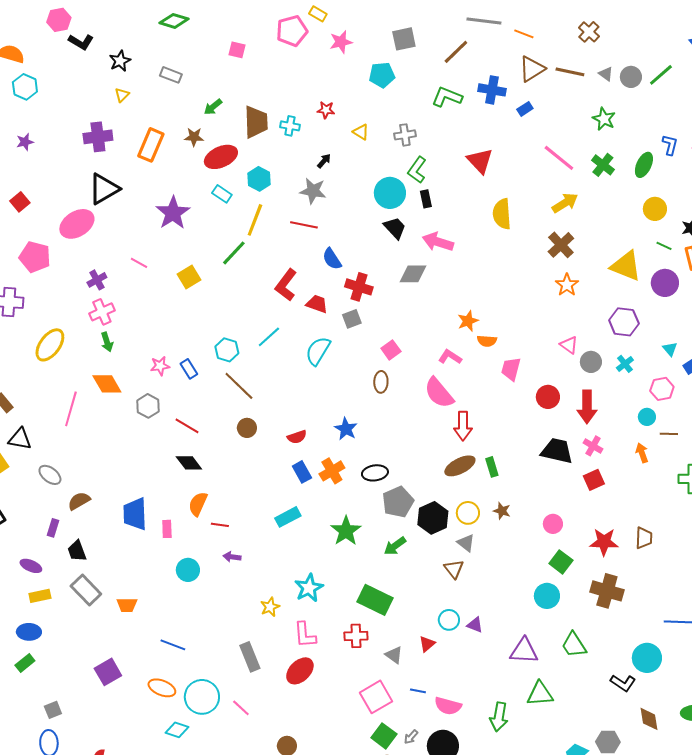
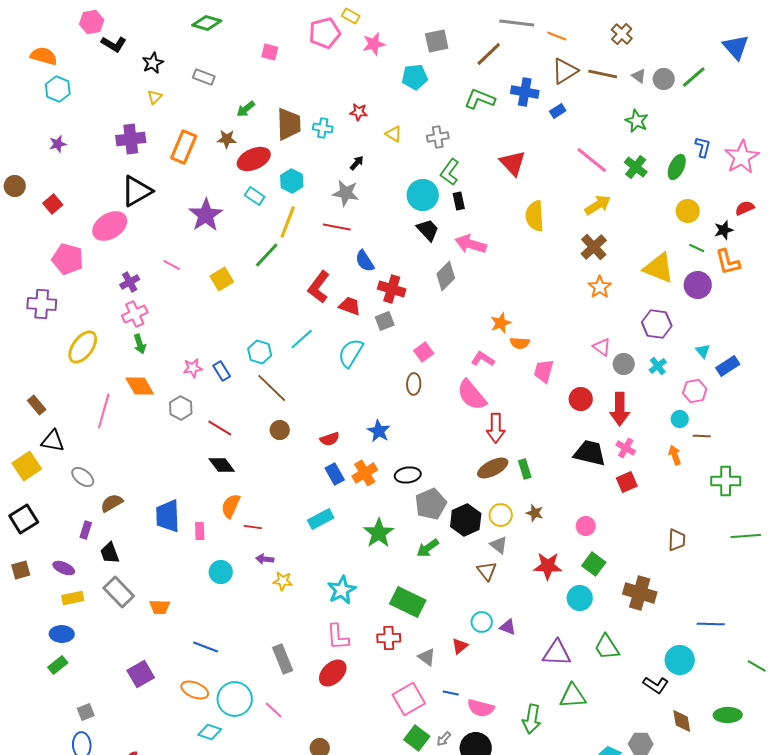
gray diamond: (413, 274) -> (446, 276), turned -44
red star: (604, 542) -> (548, 566), moved
yellow star: (270, 607) -> (283, 581), moved, turned 30

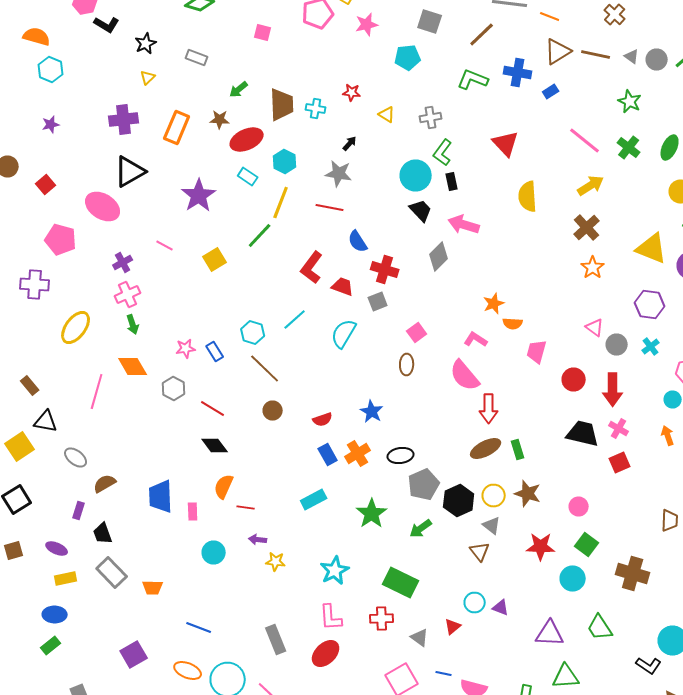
gray square: (437, 41) -> (430, 22), turned 30
pink ellipse: (110, 226) -> (103, 206), turned 64
brown star: (535, 513) -> (528, 494), size x1.5

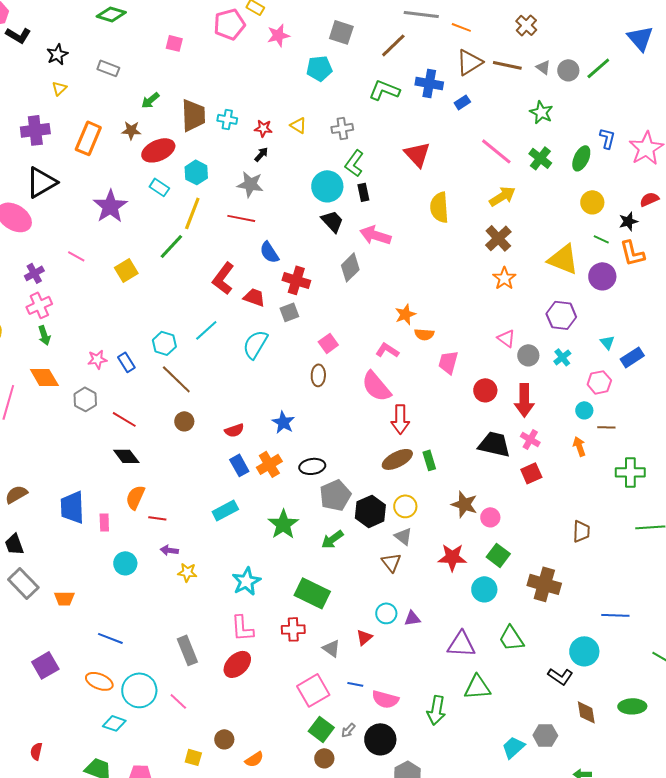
red star: (352, 92) -> (263, 128), moved
brown star: (528, 494) -> (464, 504), moved
purple triangle: (501, 608) -> (412, 618), turned -30

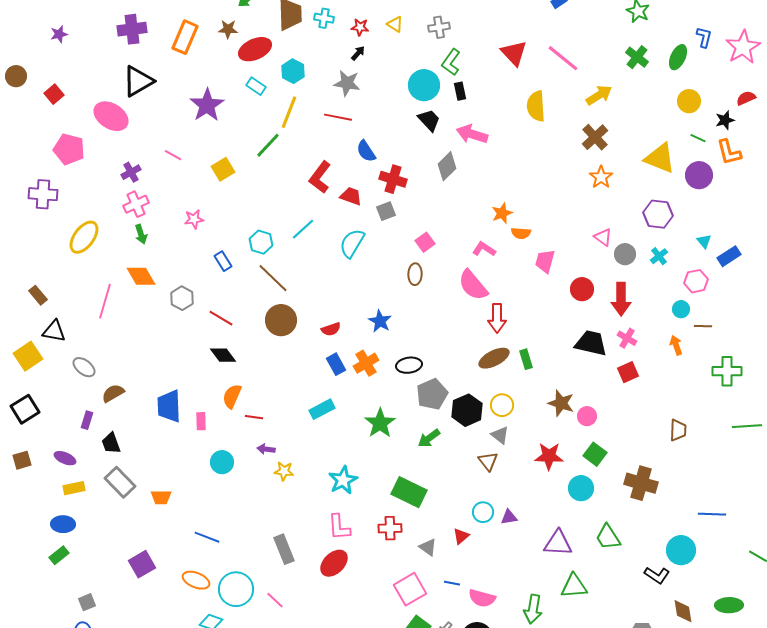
pink line: (496, 151) -> (563, 58), moved
pink star: (97, 359) -> (194, 219), moved
brown circle: (184, 421) -> (281, 320), size x1.6

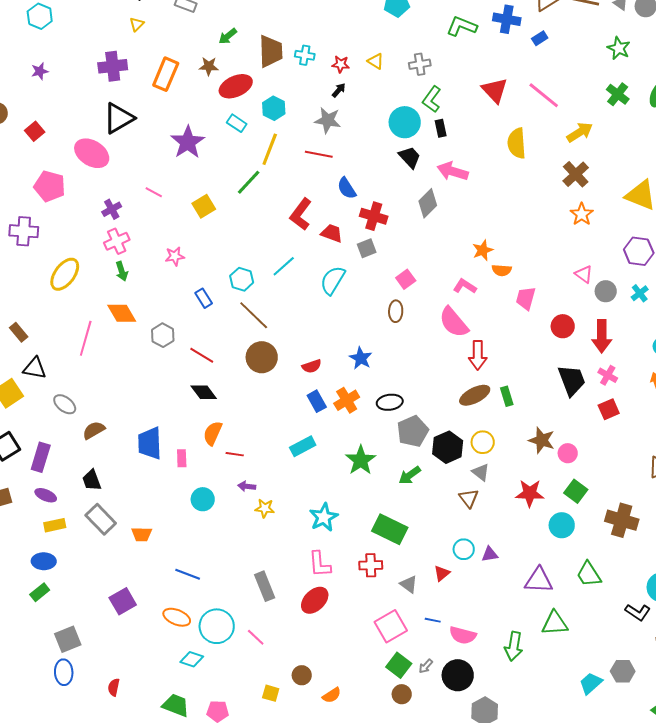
black trapezoid: (591, 343) -> (572, 380), turned 56
purple rectangle: (87, 420) -> (41, 457), moved, size x1.6
gray square: (87, 602) -> (68, 639), size x1.5

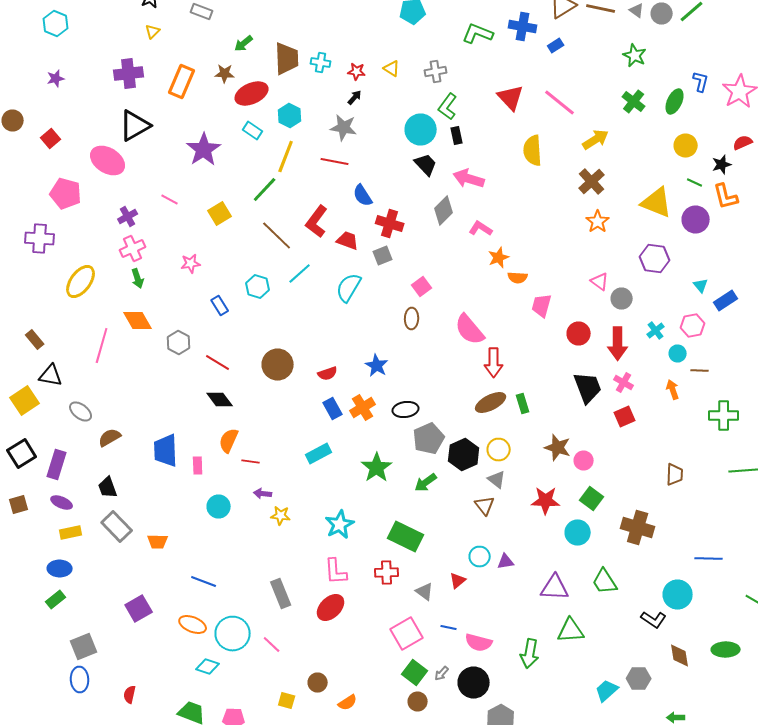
pink L-shape: (465, 286) -> (481, 228), moved
cyan cross: (640, 293) -> (656, 330), moved
brown line: (254, 315) -> (277, 236), moved

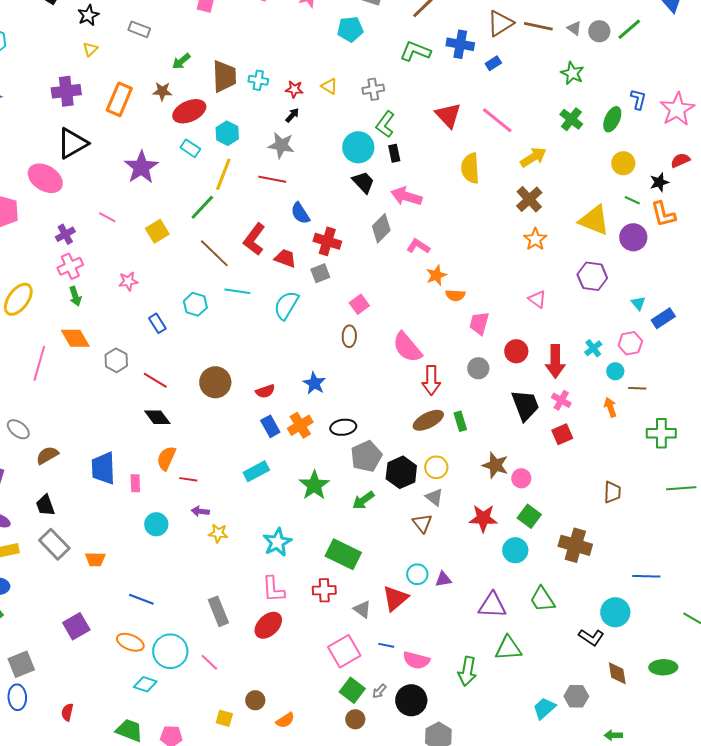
cyan line: (300, 274) -> (237, 291), turned 50
gray circle: (622, 298) -> (478, 368), moved
red triangle: (458, 580) -> (395, 598), size x1.6

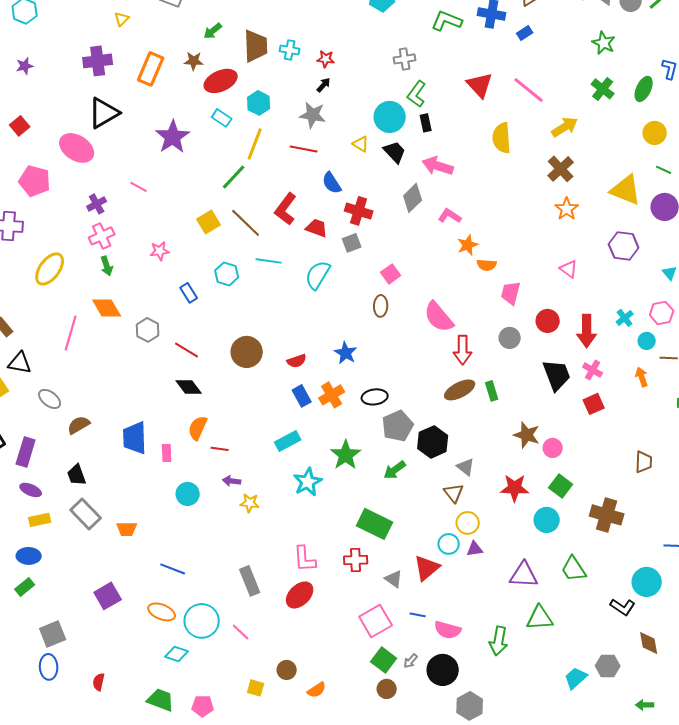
yellow triangle: (329, 86) -> (361, 144), moved
yellow square: (157, 231) -> (209, 222), moved
yellow circle: (436, 467) -> (468, 523), moved
cyan star: (277, 542) -> (308, 482), moved

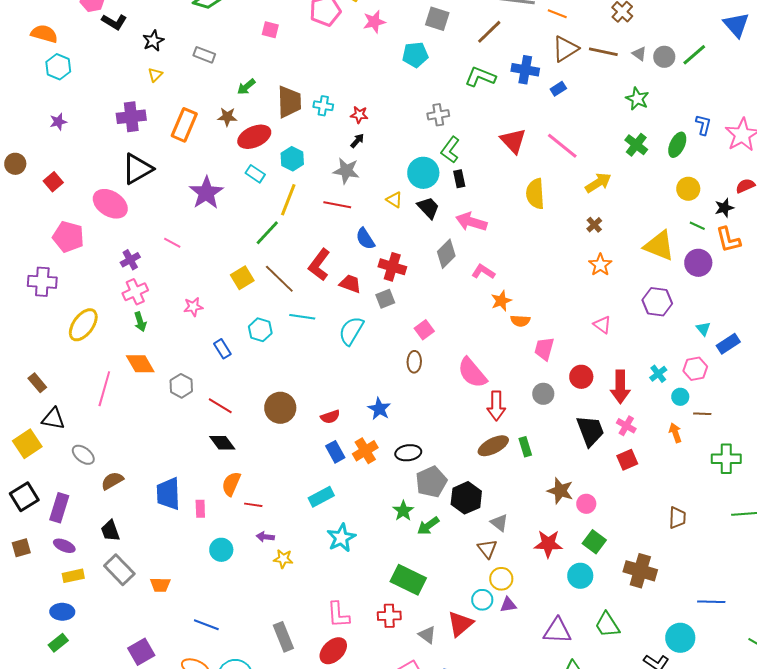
brown cross: (561, 169) -> (594, 225), size x0.6
green star: (346, 455) -> (403, 511), moved, size x0.7

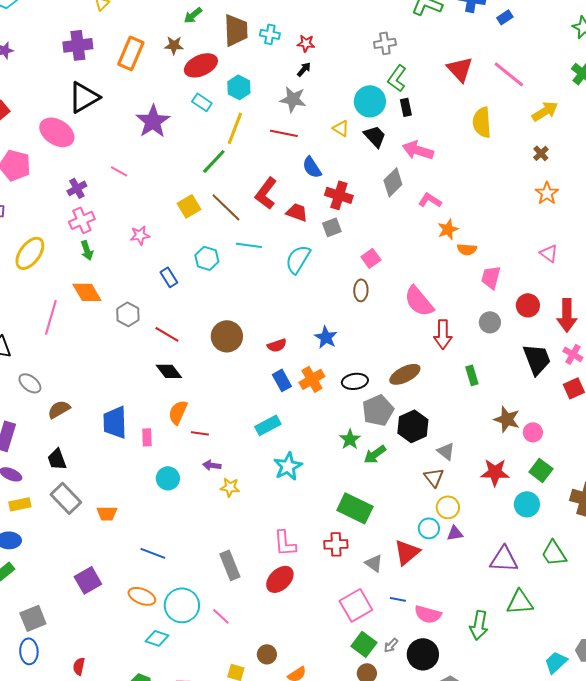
brown ellipse: (493, 446) -> (405, 374), moved

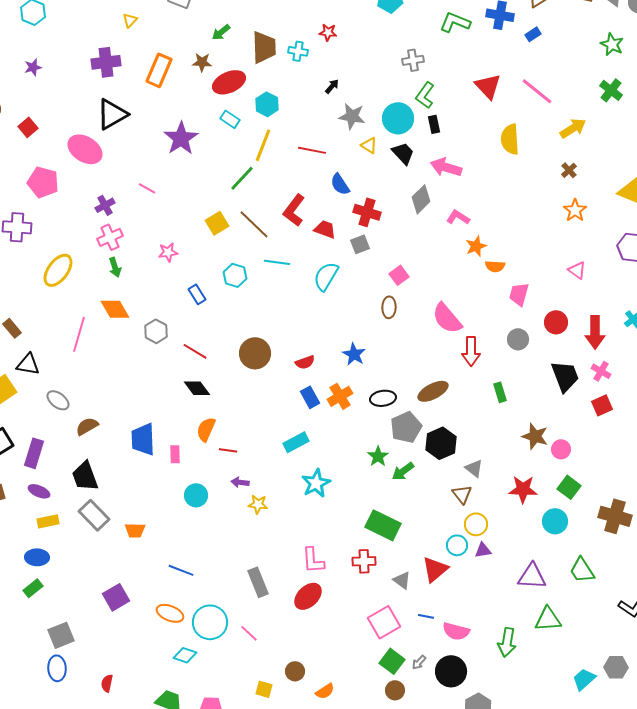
red star: (306, 43) -> (328, 32), moved
gray star: (293, 99) -> (352, 116), moved
black trapezoid: (57, 459) -> (85, 476), size x1.4

